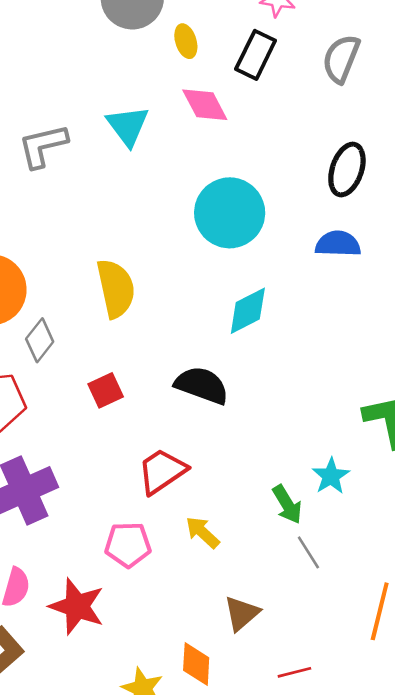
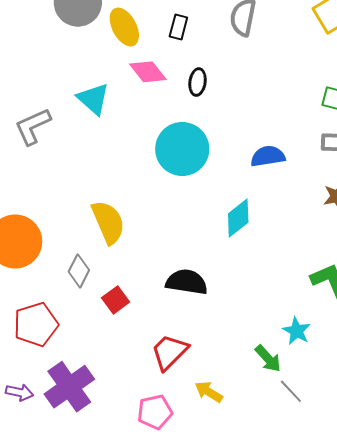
yellow ellipse: (186, 41) -> (124, 27), size x1.5
black rectangle: (256, 55) -> (178, 27), size x0.7
black ellipse: (347, 170) -> (198, 82), moved, size x0.7
cyan diamond: (248, 311) -> (238, 218), moved
gray diamond: (40, 340) -> (79, 271), moved

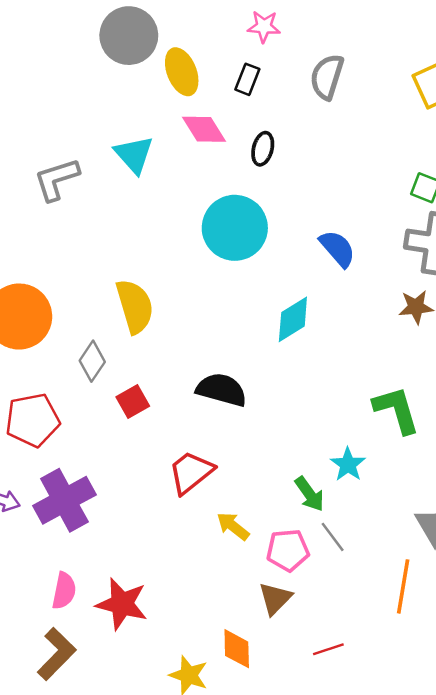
blue semicircle: (268, 156) -> (338, 249), turned 52
pink pentagon: (155, 412) -> (288, 550), moved

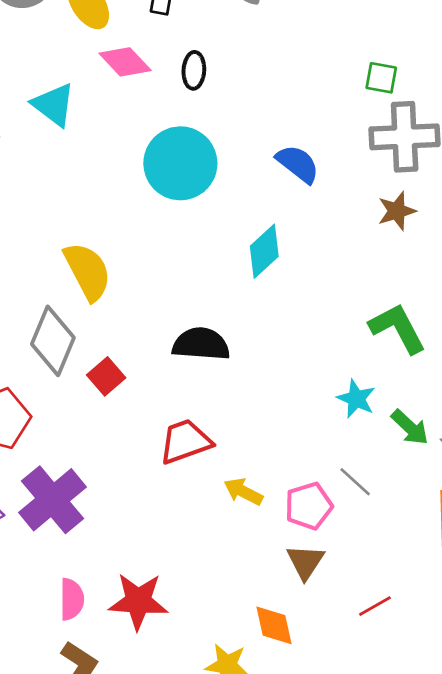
gray diamond: (92, 361) -> (53, 341), size x1.5
red trapezoid: (191, 472) -> (185, 442), turned 30
green arrow: (309, 494) -> (410, 427), moved

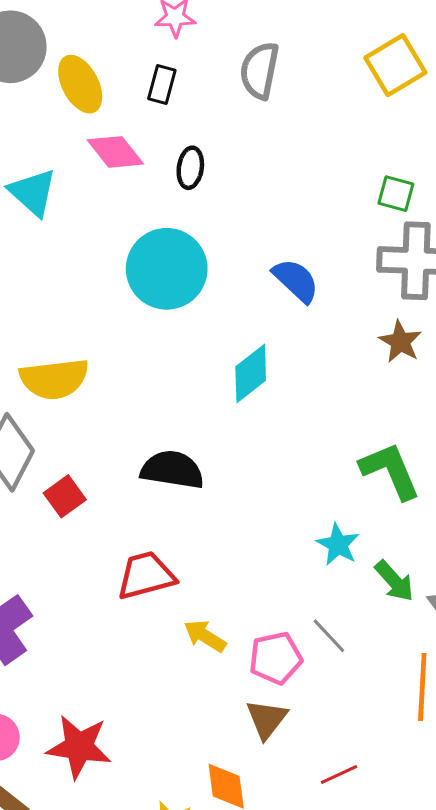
brown star: (397, 211) -> (400, 342), turned -30
yellow semicircle: (87, 271) -> (54, 379), turned 106

